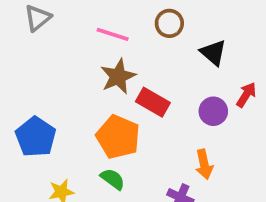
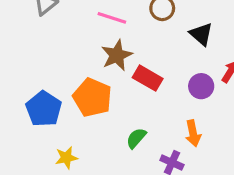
orange pentagon: (118, 137) -> (92, 98), moved
green semicircle: (113, 179) -> (136, 138), moved, turned -85

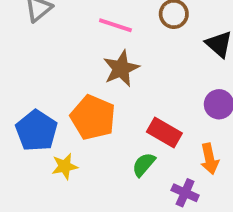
red rectangle: (148, 78) -> (164, 132), moved
yellow star: (66, 158) -> (65, 166), moved

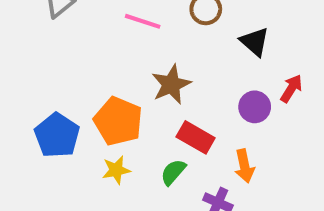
brown star: (121, 69) -> (171, 84), moved
yellow star: (65, 166) -> (116, 170), moved

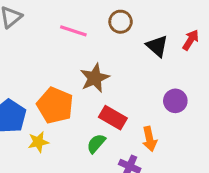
red arrow: (291, 89) -> (191, 40), moved
purple circle: (255, 107) -> (175, 101), moved
yellow star: (116, 170) -> (38, 142), moved

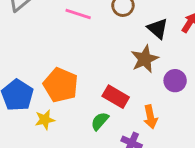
brown star: (95, 78) -> (145, 59), moved

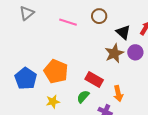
purple circle: (175, 81) -> (135, 52), moved
yellow star: (45, 120) -> (53, 102), moved

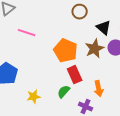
pink line: (68, 22) -> (27, 33), moved
orange pentagon: (56, 71) -> (66, 51), moved
red rectangle: (94, 79) -> (75, 75), turned 36

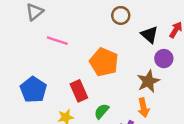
brown star: (95, 49) -> (148, 81), moved
red rectangle: (75, 75) -> (79, 91), moved

